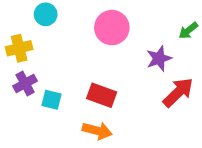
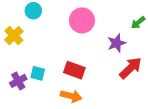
yellow cross: (19, 48) -> (14, 36), turned -30
purple cross: (25, 84) -> (18, 81), moved

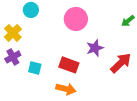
purple star: (117, 43) -> (95, 48), moved
purple cross: (18, 81) -> (13, 57), moved

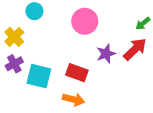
red arrow: (121, 63) -> (135, 49), moved
cyan square: (35, 68) -> (39, 76), size x1.6

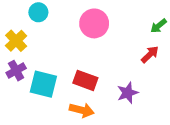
red arrow: (135, 49) -> (150, 54), size x0.7
purple star: (106, 54) -> (128, 93), moved

